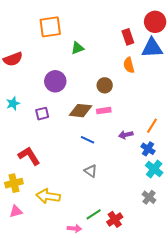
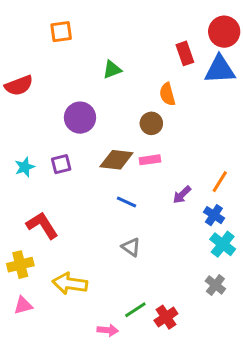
orange square: (50, 27) -> (61, 32), moved, size x0.7
orange semicircle: (129, 65) -> (167, 94), moved
cyan star: (13, 103) -> (25, 167), moved
purple arrow: (126, 135) -> (182, 195), turned -32

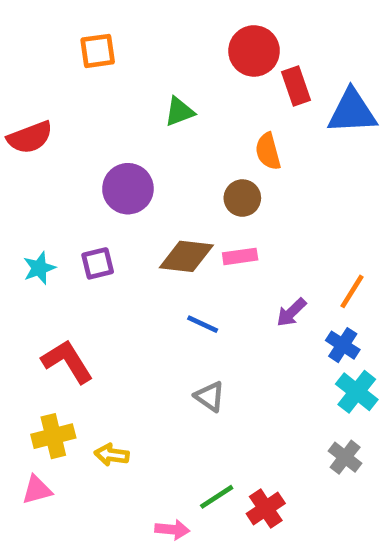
red circle: (224, 32) -> (254, 51), moved
yellow cross: (20, 265) -> (53, 436), moved
yellow arrow: (70, 284) -> (112, 455), size x0.6

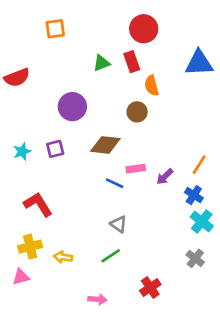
red rectangle: (296, 86) -> (132, 62), moved
pink rectangle: (240, 256) -> (136, 169), moved
green line: (217, 497) -> (111, 256), moved

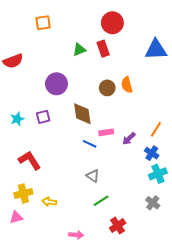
orange semicircle: (152, 85) -> (127, 85), moved
brown diamond: (105, 145) -> (82, 114), turned 75
cyan cross: (202, 221) -> (158, 174), turned 30
green line: (111, 256) -> (101, 201), moved

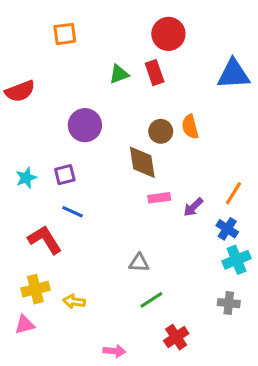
brown diamond: (82, 114) -> (142, 162), moved
blue line: (90, 144) -> (73, 212), moved
gray triangle: (93, 176) -> (139, 263), turned -32
gray cross: (153, 203) -> (229, 303), turned -32

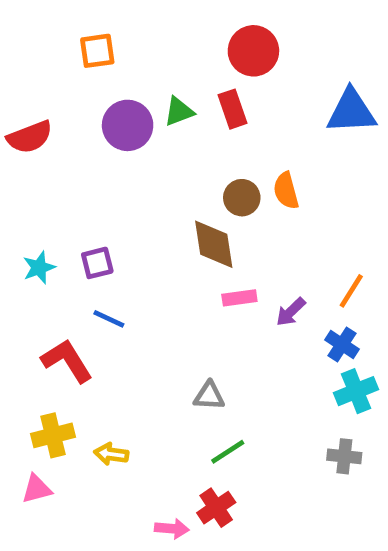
purple circle: (85, 125) -> (128, 125), moved
red cross: (176, 337) -> (216, 508), moved

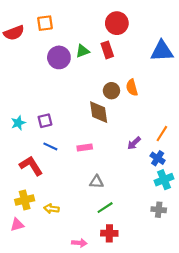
red semicircle: (30, 137) -> (14, 33), moved
pink rectangle: (239, 298) -> (85, 148), moved
red cross: (216, 508) -> (109, 233), moved, turned 35

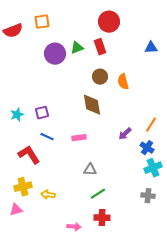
blue triangle: (162, 51) -> (151, 48), size x0.6
brown circle: (111, 91) -> (100, 77), moved

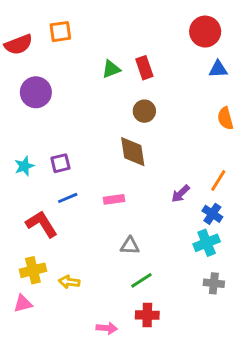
red circle: (109, 22) -> (205, 32), moved
purple circle: (55, 54) -> (36, 92), moved
orange semicircle: (123, 82) -> (225, 118), moved
blue line: (47, 137) -> (68, 198), turned -48
cyan cross: (153, 168) -> (207, 243), moved

